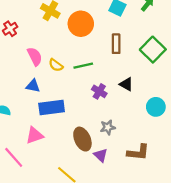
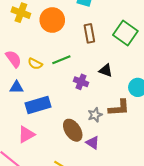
brown L-shape: (138, 152) -> (119, 108), moved

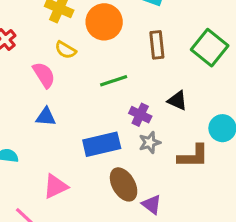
yellow semicircle: (35, 64) -> (66, 50), moved
blue rectangle: (38, 105) -> (102, 144), moved
gray star: (95, 115) -> (150, 143), moved

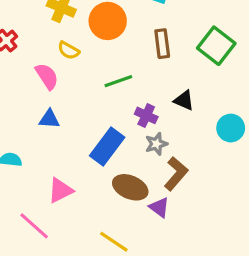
blue rectangle: (102, 144) -> (107, 146), turned -39
brown L-shape: (193, 156) -> (176, 174), moved, turned -48
brown ellipse: (124, 184) -> (130, 187), turned -36

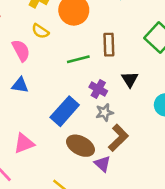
brown rectangle: (162, 44) -> (109, 45), moved
black triangle: (184, 100) -> (130, 79), turned 30

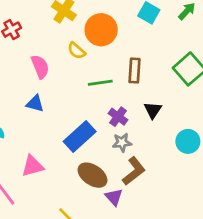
yellow semicircle: (40, 31) -> (76, 51), moved

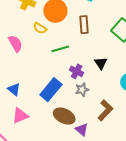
brown rectangle: (135, 71) -> (84, 25), moved
blue triangle: (35, 104) -> (14, 89), moved, turned 32
brown L-shape: (134, 171) -> (105, 110), moved

